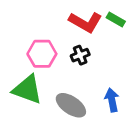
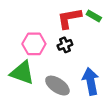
red L-shape: (85, 22) -> (69, 18), turned 140
blue arrow: (112, 100) -> (91, 81), size x1.4

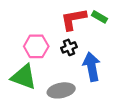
blue arrow: (91, 81) -> (92, 67), moved
gray ellipse: (57, 86) -> (61, 90), turned -45

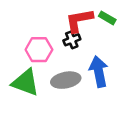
black cross: (69, 47) -> (72, 40), moved
gray ellipse: (61, 90) -> (66, 80), moved

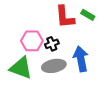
red L-shape: (79, 20) -> (65, 17), turned -85
black cross: (72, 40) -> (52, 44), moved

